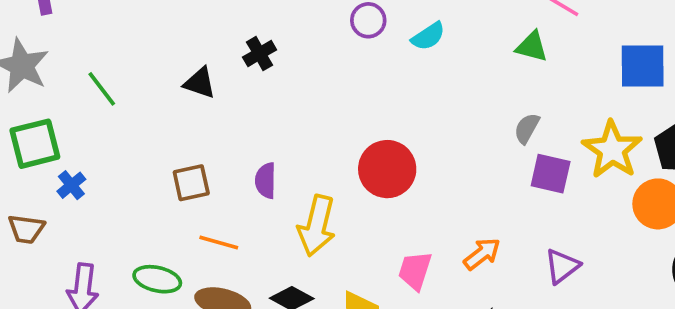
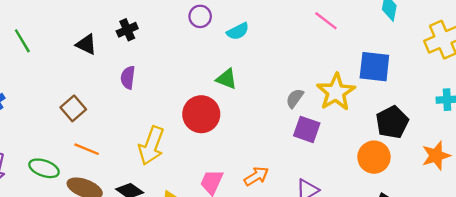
green triangle: (532, 47) -> (227, 79), moved
yellow star: (612, 150) -> (336, 92), moved
purple semicircle: (266, 181) -> (128, 78), moved
brown square: (191, 183) -> (73, 108), turned -35

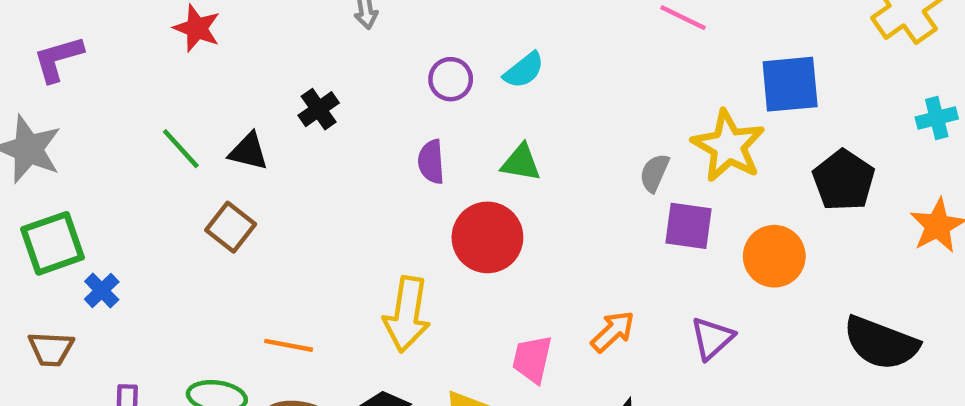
purple circle: (200, 16) -> (451, 79), moved
green line: (22, 41) -> (181, 149), moved
purple semicircle: (128, 78) -> (431, 162), moved
brown square: (73, 108) -> (231, 227), moved
orange circle: (374, 157) -> (774, 256), moved

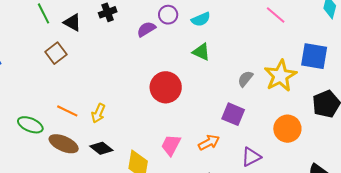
purple semicircle: (431, 162) -> (146, 29), moved, turned 48
green triangle: (521, 163) -> (201, 52), moved
purple square: (688, 226) -> (233, 114), moved
yellow arrow: (407, 314) -> (98, 113), moved, size x0.6

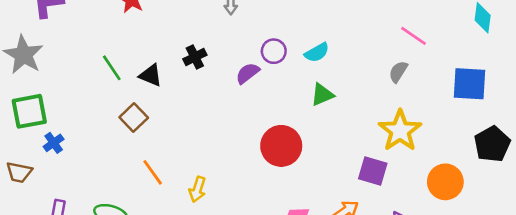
green triangle: (201, 52) -> (322, 95), turned -42
yellow star: (280, 76) -> (400, 131), moved
gray semicircle: (245, 79) -> (398, 72), moved
orange line: (67, 111) -> (153, 172), moved, turned 35

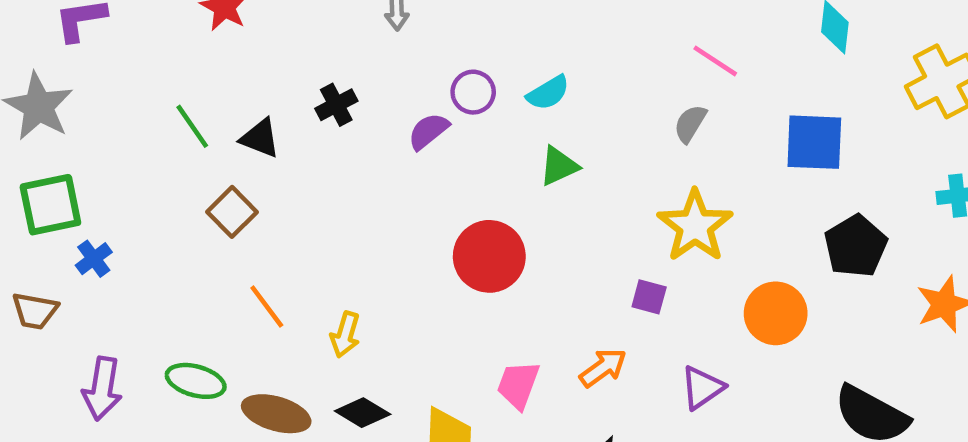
purple square: (373, 171) -> (649, 297), size x0.7

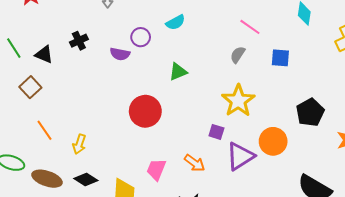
cyan semicircle: (548, 93) -> (176, 22), moved
purple semicircle: (428, 131) -> (120, 54), turned -132
blue square: (814, 142) -> (280, 58), moved, size x0.7
orange arrow: (603, 368) -> (195, 163), turned 70
purple triangle: (702, 388) -> (240, 156), moved, size x1.4

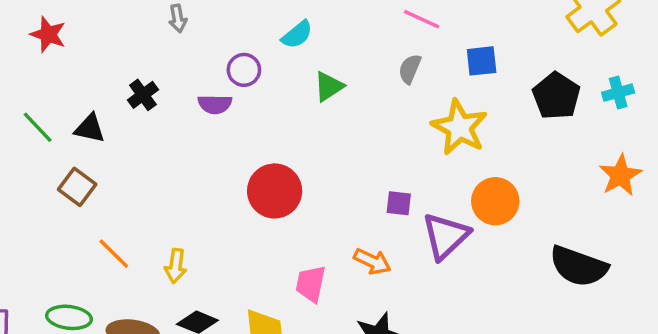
green triangle: (178, 72) -> (329, 86), moved
yellow star: (238, 101) -> (459, 127), moved
black pentagon: (310, 112) -> (556, 96), moved

